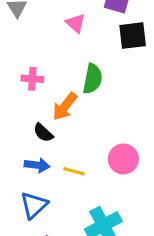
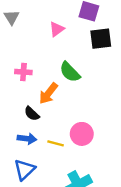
pink triangle: (76, 23) -> (57, 29), turned 42
green semicircle: (93, 79) -> (70, 72), turned 125
pink circle: (123, 159) -> (82, 134), moved

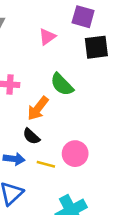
black semicircle: (32, 114) -> (31, 136), moved

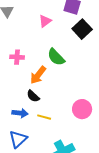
black square: (96, 47) -> (82, 29), turned -36
pink circle: (75, 154) -> (82, 109), moved

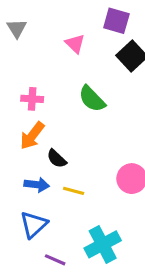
pink triangle: (45, 21) -> (75, 44), turned -40
orange arrow: (38, 75) -> (32, 136), moved

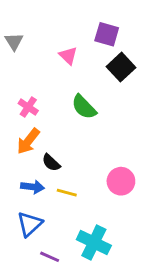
pink cross: (32, 99) -> (28, 107), turned 30
cyan cross: (103, 244) -> (94, 243), turned -36

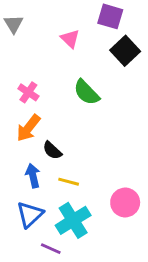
pink circle: (121, 181) -> (125, 202), moved
blue arrow: (33, 187) -> (33, 176), turned -110
cyan cross: (94, 243) -> (73, 220), moved, turned 32

